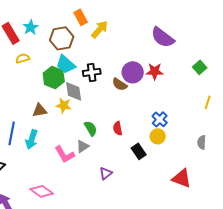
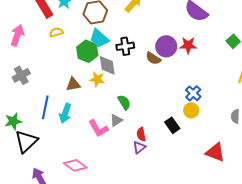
red semicircle: (118, 128) -> (141, 134), moved

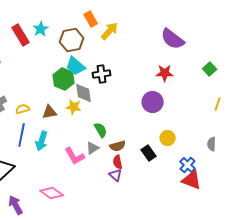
yellow semicircle: (56, 32) -> (23, 109), moved
purple circle: (166, 46) -> (153, 102), moved
brown semicircle: (153, 58) -> (118, 146), moved, turned -49
blue cross: (193, 93) -> (188, 165), moved
purple triangle: (139, 147) -> (116, 175), turned -40

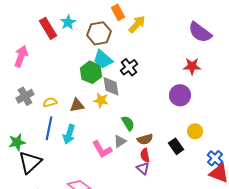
black cross: (102, 74) -> (129, 67), turned -30

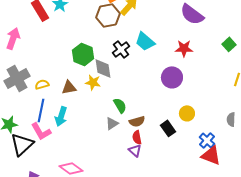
brown hexagon: (99, 33) -> (108, 15), moved
cyan trapezoid: (103, 59) -> (145, 41), moved
gray cross: (25, 96) -> (17, 78), size x1.4
pink L-shape: (102, 149) -> (41, 131), moved

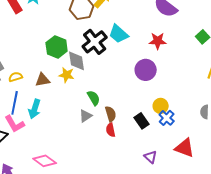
black cross: (121, 49) -> (95, 42), size x1.4
brown semicircle: (137, 121) -> (111, 114), turned -91
blue cross: (207, 140) -> (167, 118), moved
purple triangle: (135, 150) -> (151, 157), moved

